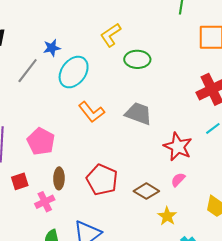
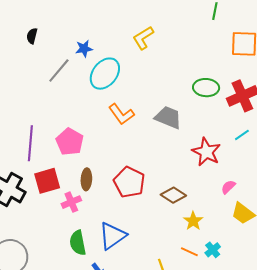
green ellipse: (137, 59) -> (206, 88), moved
pink semicircle: (178, 180) -> (228, 187), moved
red square: (20, 181) -> (47, 181), size x1.5

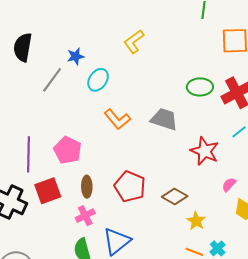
black semicircle: (32, 36) -> (23, 47), size x1.8
cyan ellipse: (105, 74) -> (98, 80), size x0.7
pink cross: (71, 202) -> (85, 216), moved

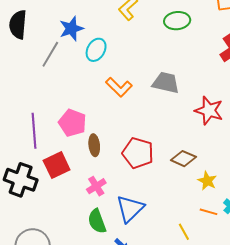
blue star: (76, 56) -> (71, 29), size x1.4
green ellipse: (200, 87) -> (177, 21), moved
brown ellipse: (87, 187) -> (94, 145), moved

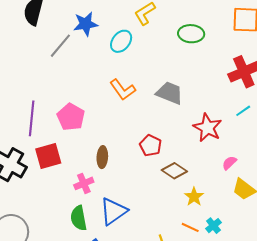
cyan ellipse: (96, 50) -> (121, 41), moved
brown ellipse: (94, 145) -> (102, 157), moved
red pentagon: (138, 153) -> (151, 145), moved, size x0.7

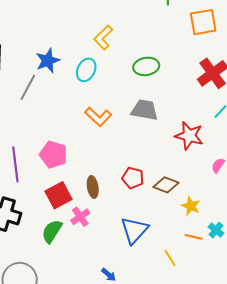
green ellipse: (191, 34) -> (146, 66), moved
red pentagon: (151, 145) -> (133, 178), moved
red square: (48, 156) -> (58, 195), moved
blue triangle: (113, 211) -> (134, 230), moved
green semicircle: (79, 218) -> (52, 231), moved, turned 55

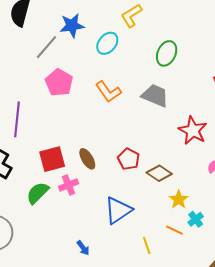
green ellipse: (146, 66) -> (167, 53), turned -70
pink pentagon: (53, 155) -> (59, 83), moved
brown ellipse: (93, 187) -> (87, 159), turned -35
cyan cross: (216, 230) -> (196, 219), moved

